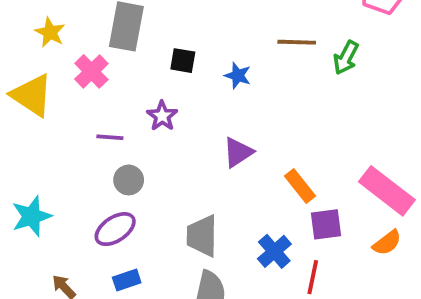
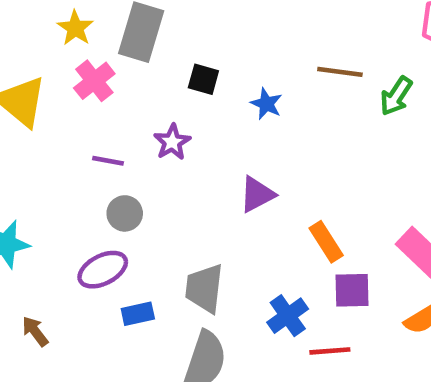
yellow star: (50, 32) -> (75, 28), moved
red line: (313, 277) -> (330, 351), turned 68
blue rectangle: (127, 280) -> (138, 314), moved

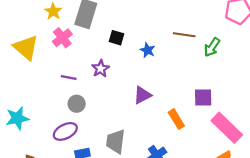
purple square: (352, 290) -> (203, 98), moved

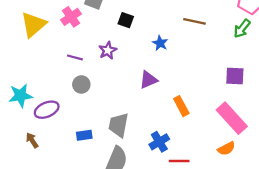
green arrow: (212, 47) -> (242, 28), moved
yellow triangle: (26, 48) -> (33, 25), turned 36
blue star: (148, 50) -> (160, 43), moved
purple square: (203, 98) -> (235, 76), moved
purple ellipse: (65, 131) -> (47, 110), moved

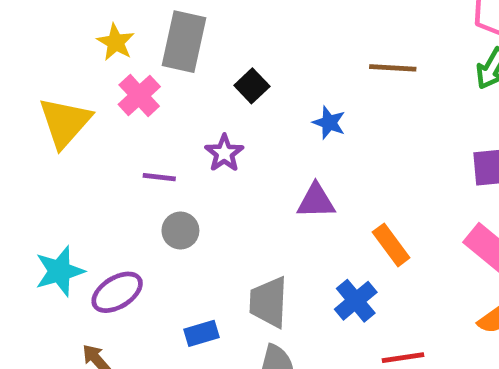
black square: (126, 20) -> (252, 86), turned 35
purple triangle: (148, 80) -> (316, 201), turned 30
blue cross: (159, 142) -> (356, 301), moved

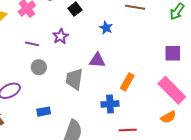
orange rectangle: (391, 245) -> (127, 82), turned 60
blue cross: (356, 301) -> (110, 104), turned 30
gray trapezoid: (269, 302) -> (74, 79), moved

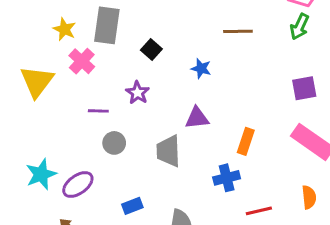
orange semicircle: (168, 117) -> (309, 197), moved, turned -56

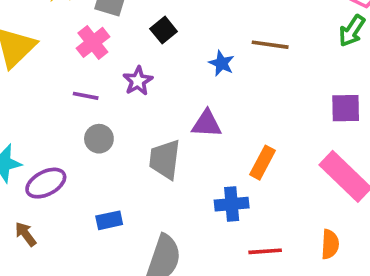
brown line: (238, 31) -> (270, 45), moved
pink cross: (82, 61) -> (93, 42), moved

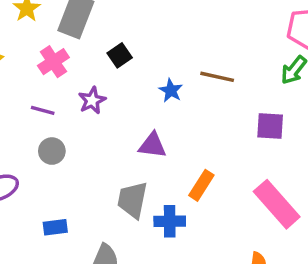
purple square: (346, 108) -> (270, 126), moved
gray trapezoid: (165, 159) -> (132, 200), moved

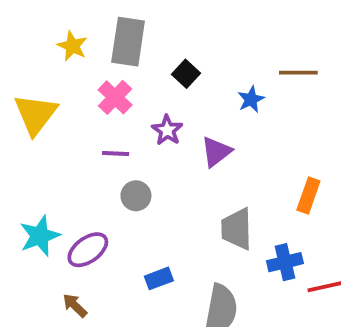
blue star: (171, 90) -> (251, 99), turned 30
purple triangle: (152, 145) -> (216, 152), moved, turned -32
blue cross: (170, 221) -> (285, 262), moved

